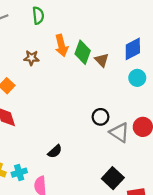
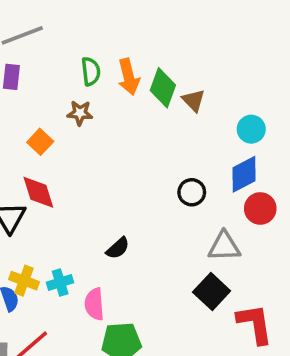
green semicircle: (38, 15) -> (91, 71), moved
blue diamond: (133, 49) -> (244, 174), moved
brown star: (31, 58) -> (80, 113), moved
gray triangle: (119, 132) -> (224, 246), moved, turned -35

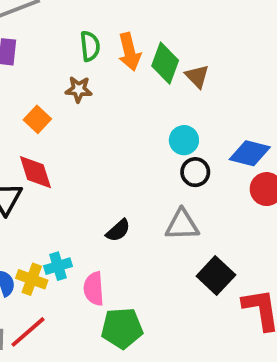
cyan circle: (251, 129) -> (184, 140), moved
blue diamond: (244, 174) -> (250, 153), turned 42
gray triangle: (224, 246) -> (182, 225), moved
yellow cross: (24, 281) -> (32, 279), moved

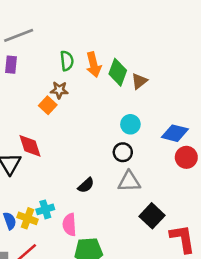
brown triangle: (197, 76) -> (139, 81), turned 36
orange square: (37, 119) -> (48, 105), moved
black circle: (195, 172) -> (123, 152), moved

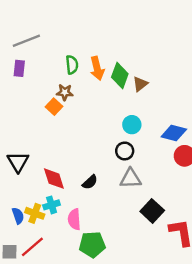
red diamond: (30, 146) -> (54, 179), moved

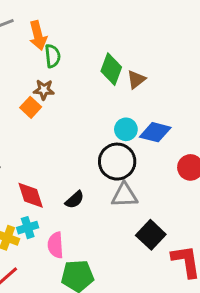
orange arrow: (97, 68) -> (38, 35), moved
blue diamond: (174, 133) -> (155, 132), moved
black circle: (125, 151) -> (117, 162), size x1.6

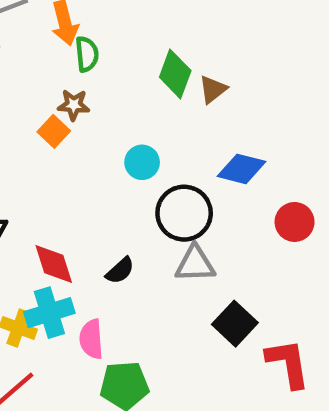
cyan circle: (126, 129) -> (142, 162), moved
cyan cross: (28, 228) -> (49, 313), size x1.5

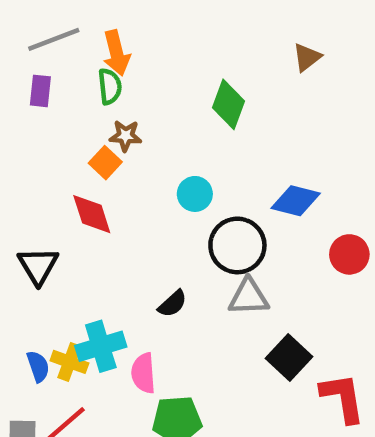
green semicircle: (87, 54) -> (110, 86), moved
brown triangle: (213, 89) -> (307, 57), moved
red diamond: (54, 264) -> (92, 214), moved

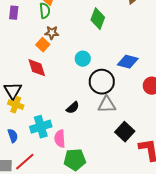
yellow cross: (69, 362) -> (16, 105), moved

